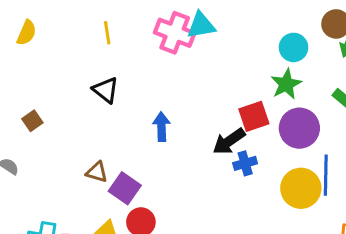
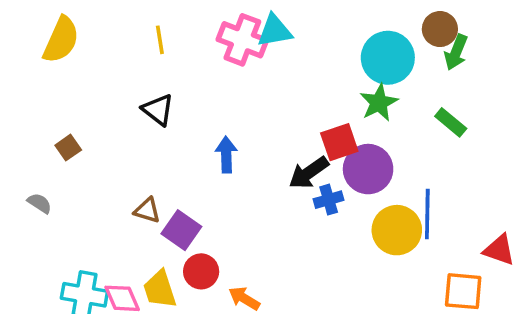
yellow semicircle: (26, 33) -> (61, 40), size x1.5
cyan circle: (293, 47) -> (388, 58), size x1.5
purple circle: (299, 128) -> (368, 169), moved

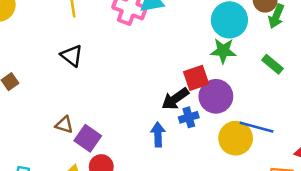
green star: (379, 103) -> (223, 51), turned 30
blue arrow: (226, 155) -> (158, 135), moved
blue line: (427, 214) -> (257, 127), turned -76

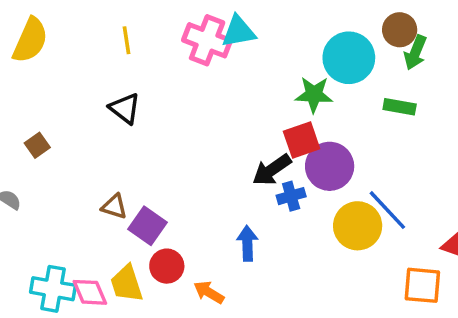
green star: (223, 51) -> (314, 95), moved
green rectangle: (273, 64) -> (400, 107), moved, turned -30
blue line: (257, 127) -> (387, 210), turned 32
blue arrow: (158, 135) -> (247, 243), moved

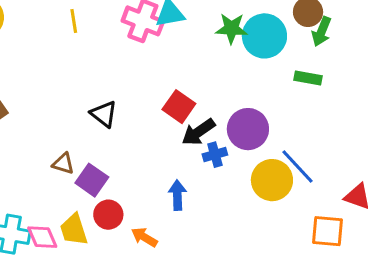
green star: (314, 95) -> (231, 28), moved
black triangle: (125, 109) -> (104, 114), moved
red square: (302, 140) -> (179, 107), moved, turned -36

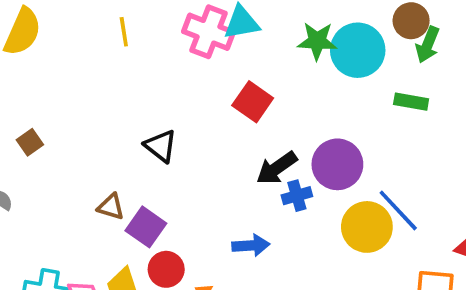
red square: (179, 107) -> (253, 102), moved
blue arrow: (177, 195) -> (251, 245), turned 88

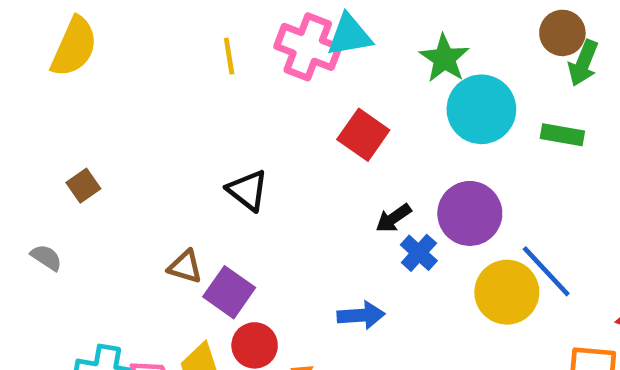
yellow line: (124, 32) -> (229, 56), moved
green star: (317, 41) -> (444, 58), turned 30
cyan circle: (358, 50) -> (481, 109), moved
black arrow: (277, 168) -> (393, 218), size x0.7
blue cross: (297, 196) -> (419, 253), turned -32

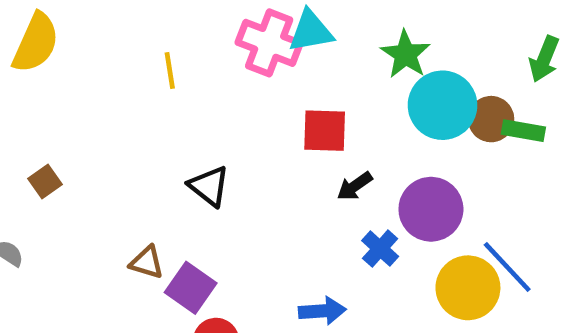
brown circle: (562, 33) -> (491, 119), moved
yellow line: (229, 56) -> (170, 71), moved
red square: (363, 135) -> (325, 131), turned -33
black arrow: (393, 218) -> (355, 186), moved

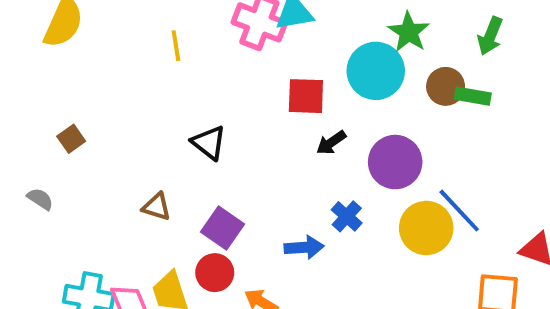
green star: (406, 54) -> (409, 32), moved
cyan circle: (443, 105) -> (376, 71), moved
blue cross: (380, 249) -> (347, 216), moved
purple square: (191, 288) -> (223, 228), moved

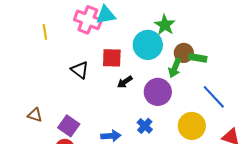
green arrow: (490, 36) -> (175, 68), moved
black triangle: (209, 143) -> (80, 70), moved
blue line: (459, 211) -> (214, 97), moved
blue cross: (347, 216) -> (145, 126), moved
yellow circle: (426, 228) -> (192, 126), moved

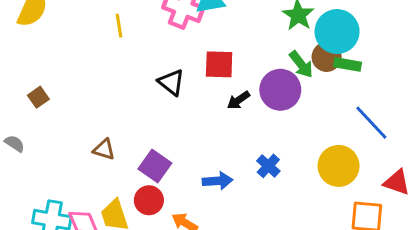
cyan circle: (148, 45) -> (337, 32), moved
green arrow: (175, 68) -> (301, 64), moved, turned -60
purple circle: (158, 92) -> (280, 90), moved

